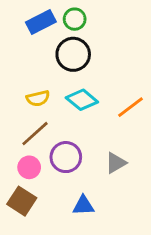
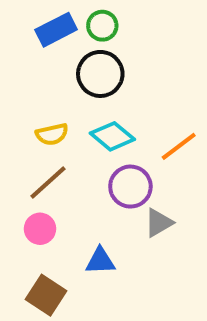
purple circle: (66, 157) -> (130, 187), moved
brown square: (22, 201) -> (46, 295), moved
blue triangle: (83, 206) -> (100, 261), moved

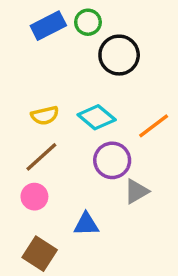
black circle: (100, 74) -> (119, 55), moved

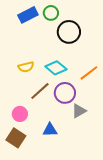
brown line: (41, 157) -> (40, 91), moved
brown square: (40, 254) -> (16, 138), moved

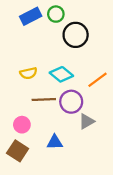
brown line: (40, 91) -> (44, 99), turned 40

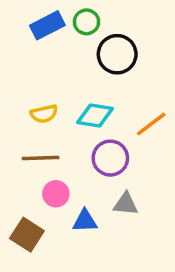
cyan diamond: (61, 74) -> (95, 115), turned -30
brown line: (44, 99) -> (41, 158), moved
gray triangle: (87, 121) -> (126, 204), moved, turned 35
pink circle: (22, 125) -> (56, 194), moved

